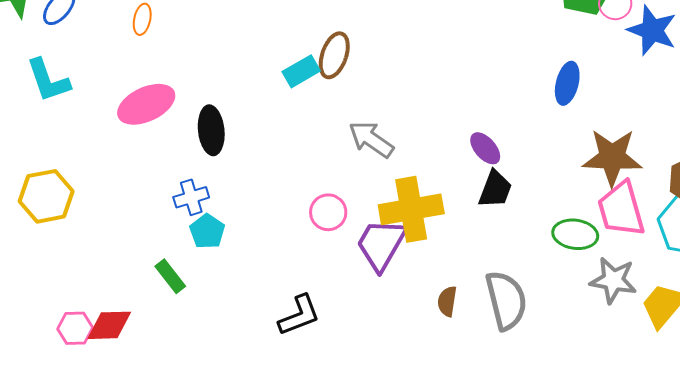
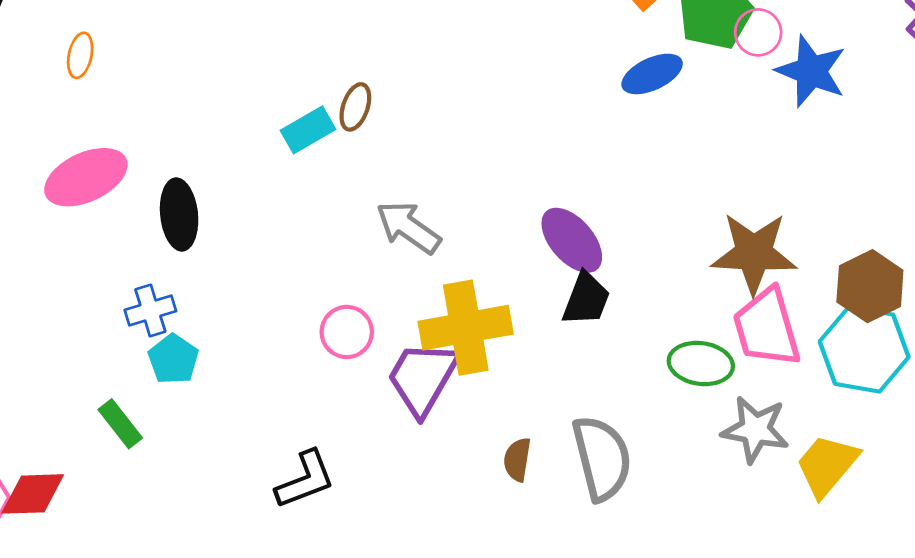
brown ellipse: (334, 55) -> (355, 107), size x0.7
blue ellipse: (567, 83) -> (652, 74), moved, turned 51
purple ellipse: (485, 148) -> (572, 240), size x1.4

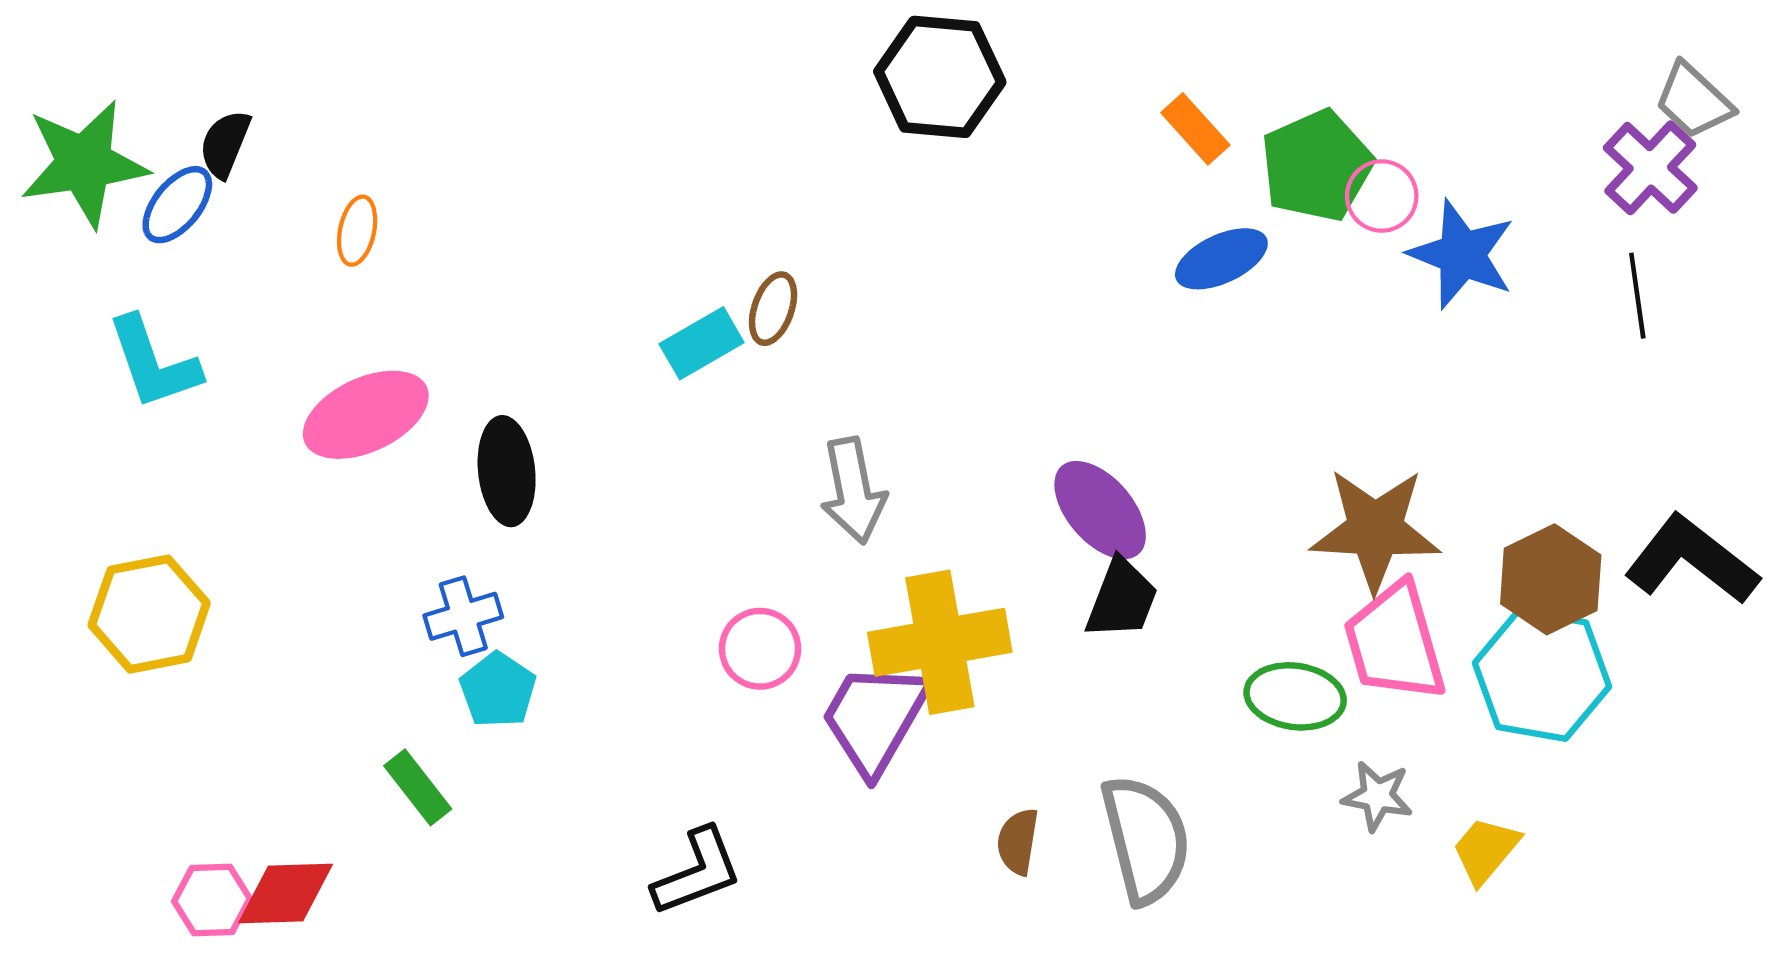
gray arrow: (408, 227) -> (853, 491), turned -136
gray star: (755, 429) -> (1377, 796), size x0.7
yellow trapezoid: (827, 465) -> (1486, 850), size x0.7

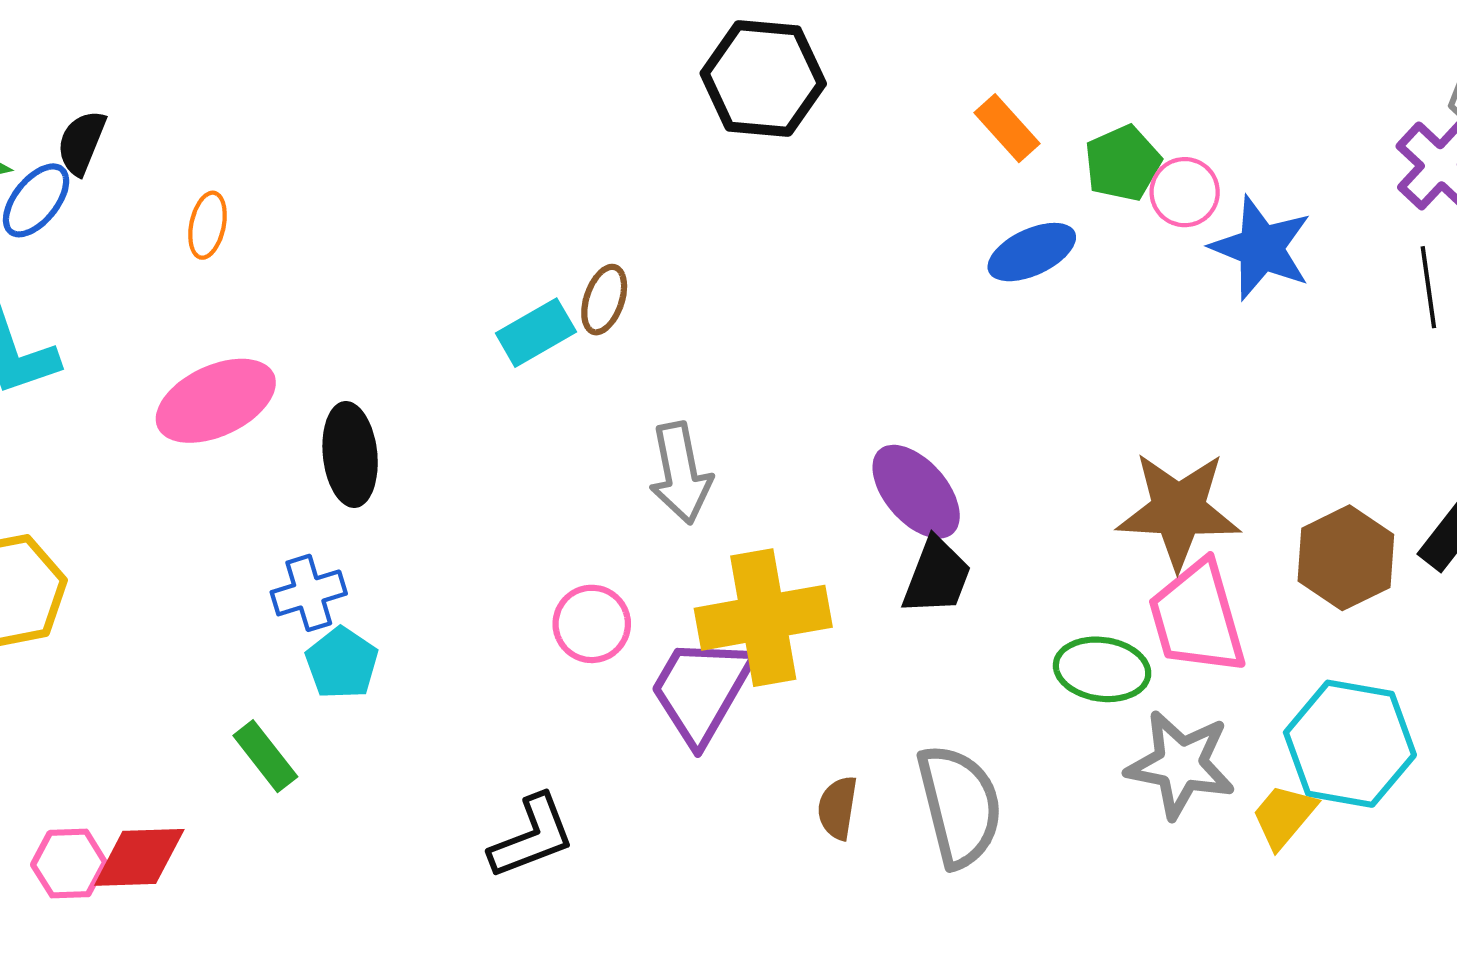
green pentagon: (1317, 166) -> (1123, 163), size x0.7
cyan hexagon: (1542, 675) -> (1350, 744), moved
gray star: (1377, 796) -> (1181, 764), size x1.6

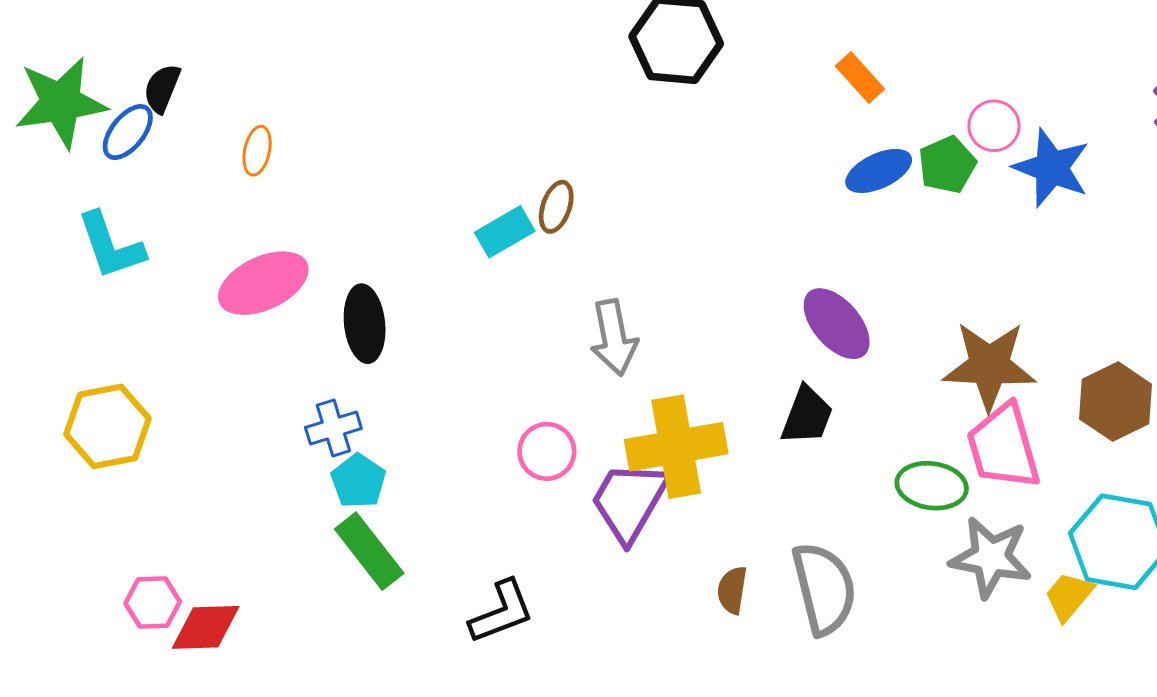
green pentagon: (1123, 163) -> (947, 165), moved
purple ellipse: (916, 492) -> (837, 324), moved
green rectangle: (265, 756) -> (369, 551), moved, size x1.4
pink hexagon: (69, 864) -> (153, 603), moved

